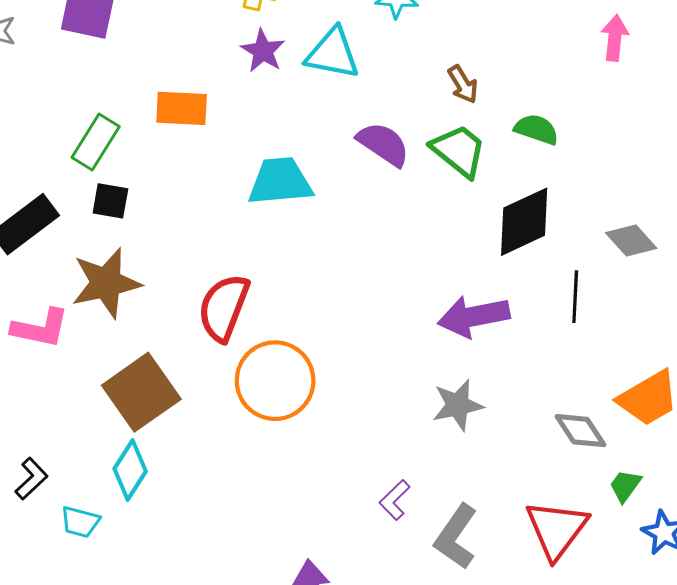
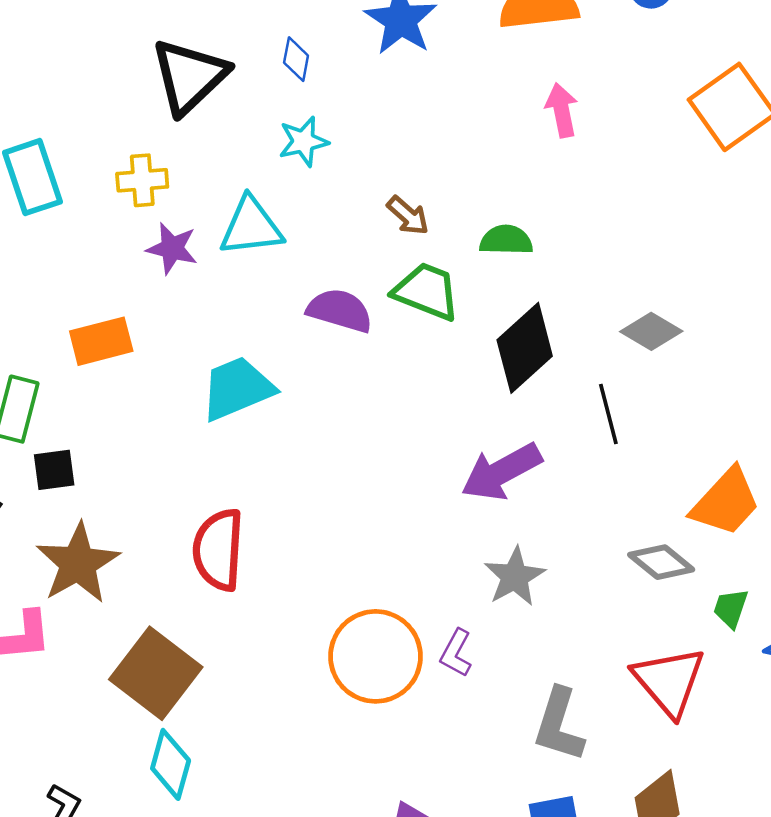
orange circle: (275, 381) -> (376, 656), moved
purple L-shape: (395, 500) -> (456, 653), moved

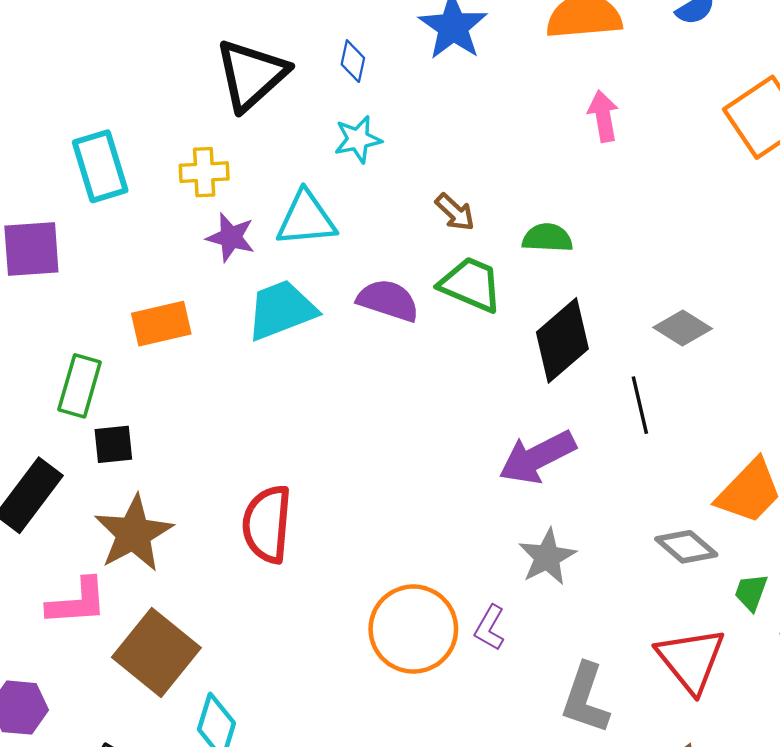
cyan trapezoid: (237, 388) -> (281, 310), moved
brown square: (156, 673) -> (156, 652), moved

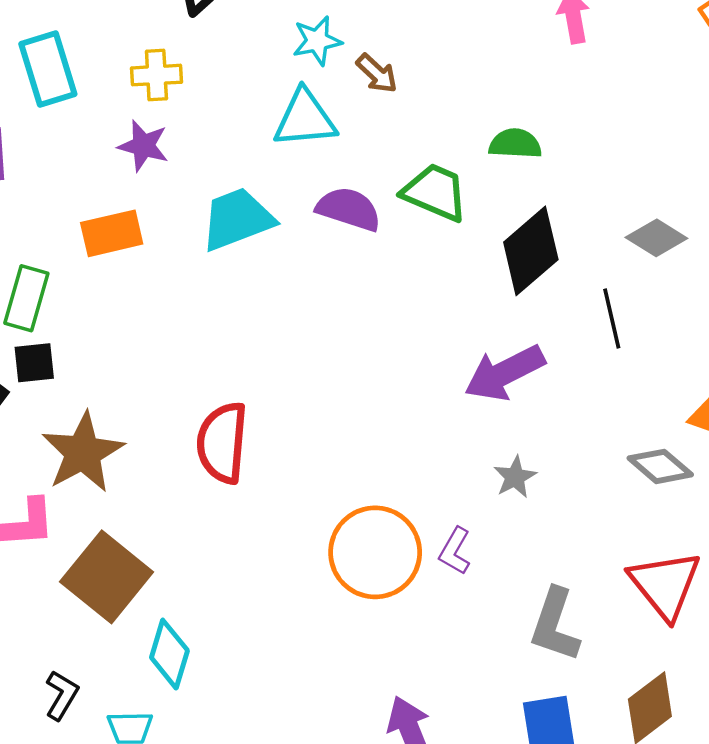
brown arrow: (455, 212) -> (377, 73), moved
cyan triangle: (306, 219) -> (305, 119), moved
purple star: (231, 237) -> (143, 146), moved
black square: (113, 444) -> (34, 363), moved
gray star: (547, 557) -> (515, 477), size x0.7

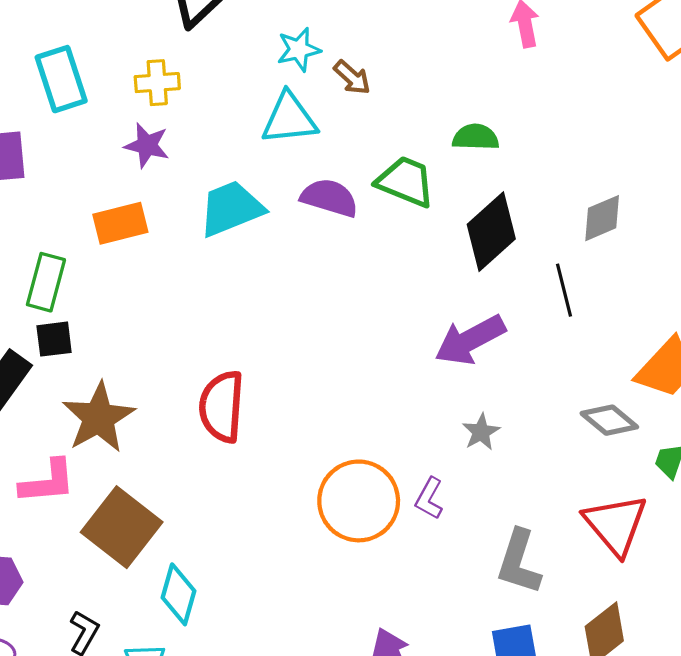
gray diamond: (656, 238) -> (602, 218), turned -54

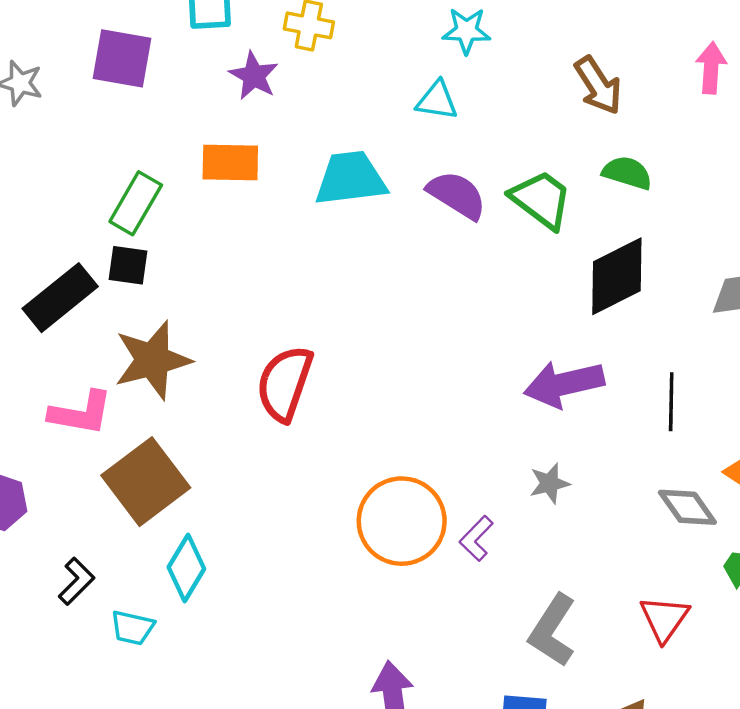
brown arrow: (352, 77) -> (598, 85), moved, size x1.4
cyan triangle: (289, 119) -> (437, 101), size x0.7
purple star: (147, 145) -> (254, 76), moved
black line: (564, 290) -> (671, 402), moved
red triangle: (616, 525) -> (664, 619), size x0.7

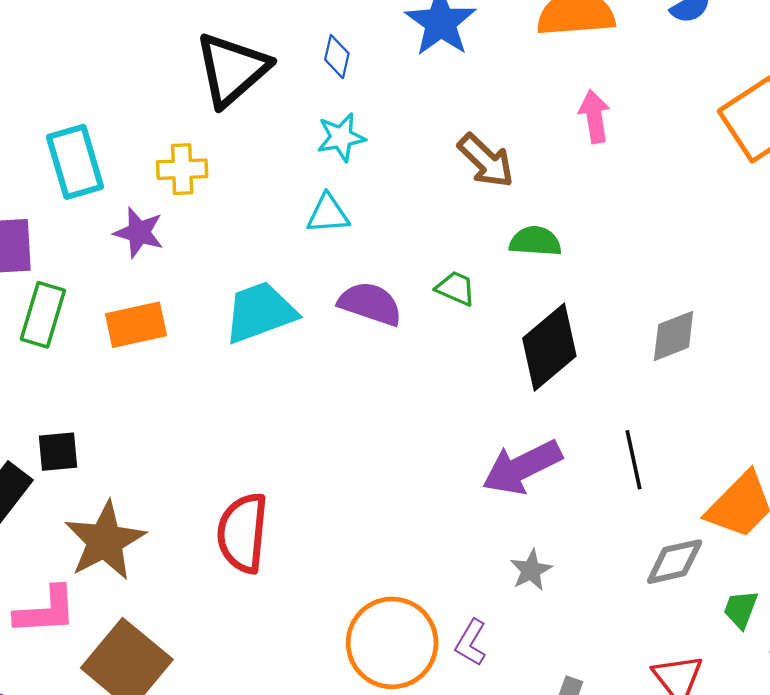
green trapezoid: (541, 199) -> (456, 288), size x0.6
green rectangle: (136, 203) -> (43, 315), moved
gray diamond: (687, 507) -> (675, 562), turned -54

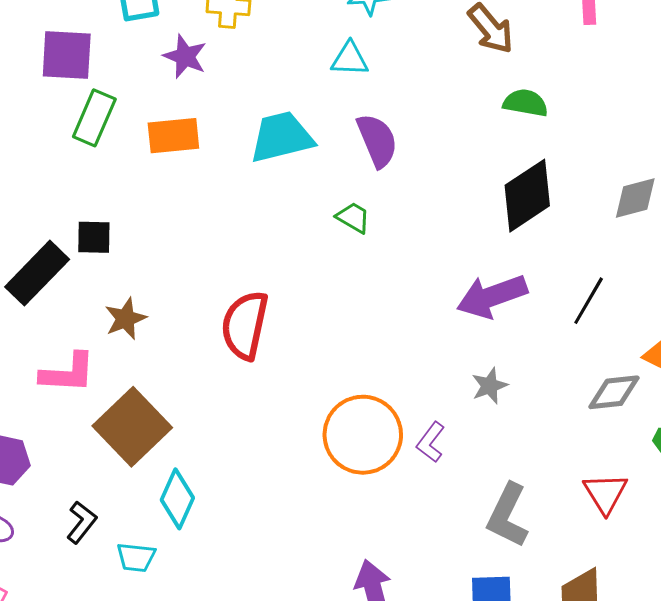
green trapezoid: (456, 288) -> (353, 218), moved
purple semicircle: (370, 304) -> (377, 140), turned 42
black line: (633, 460) -> (589, 301), turned 36
brown star: (105, 541) -> (125, 319), size x0.6

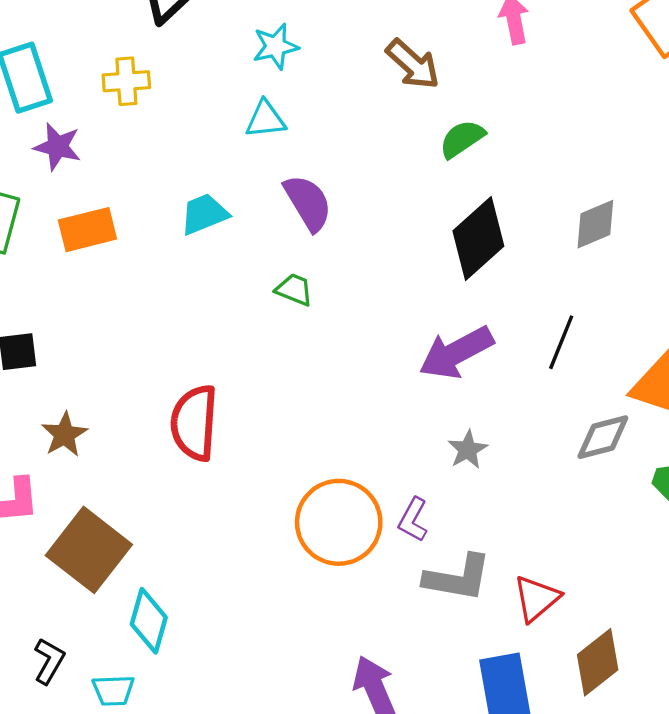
purple star: (185, 56) -> (57, 147), moved
green semicircle: (525, 103) -> (462, 139), turned -36
cyan trapezoid: (282, 137) -> (204, 214), size x0.7
red triangle: (605, 493) -> (536, 598), moved, turned 30
gray L-shape: (508, 515) -> (458, 578), moved, turned -98

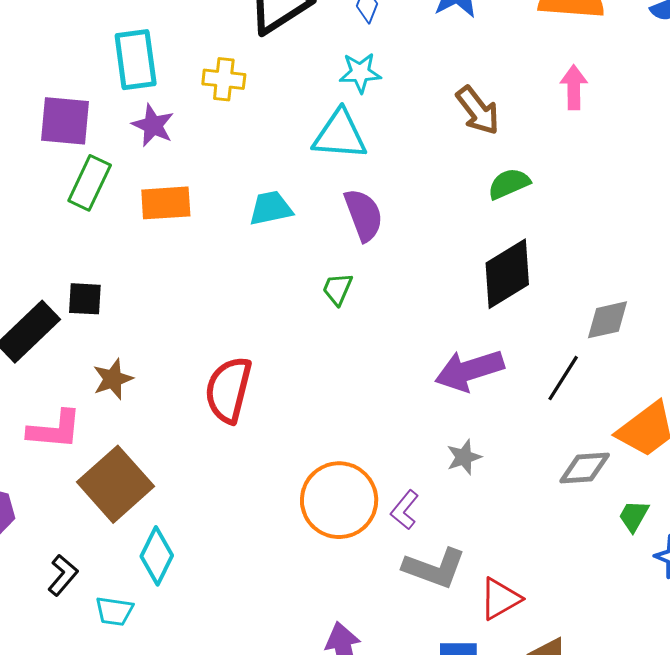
cyan triangle: (265, 119) -> (340, 135), size x1.5
gray diamond: (595, 224) -> (607, 320), moved
green trapezoid: (294, 290) -> (338, 289), turned -99

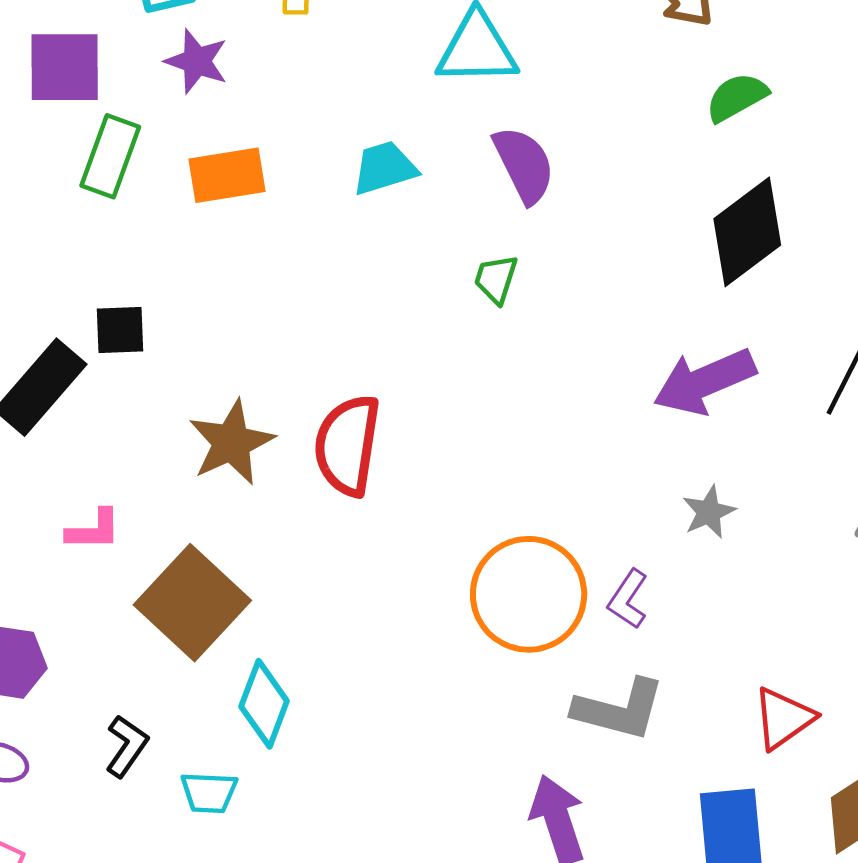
brown star: (113, 379) -> (231, 443), moved, size x1.4
pink L-shape: (55, 430) -> (94, 530), size x0.7
gray L-shape: (434, 568) -> (619, 709), moved

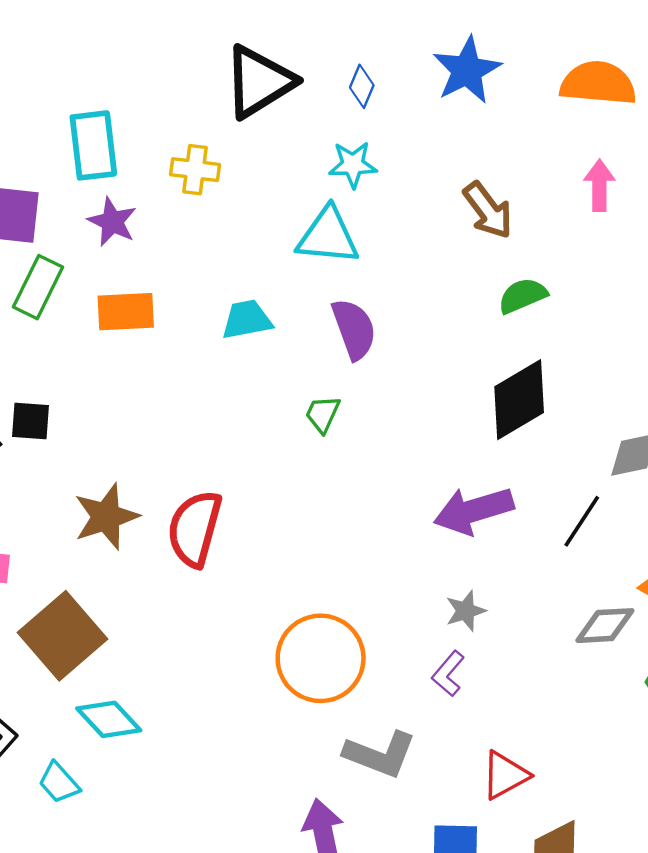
purple L-shape: (628, 599) -> (448, 674), moved
cyan diamond: (264, 704) -> (109, 719), turned -70
cyan trapezoid: (209, 793) -> (59, 783), turned 39

